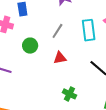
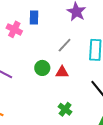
green circle: (30, 46) -> (42, 68), moved

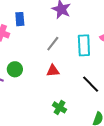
green circle: (42, 68) -> (15, 69), moved

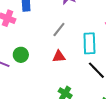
cyan rectangle: (84, 45) -> (89, 43), moved

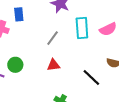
cyan rectangle: (89, 43) -> (82, 28), moved

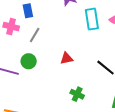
gray line: (53, 38) -> (35, 35), moved

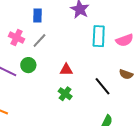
pink cross: (11, 27) -> (17, 38), moved
green cross: (77, 94) -> (65, 94), moved

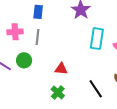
pink cross: (17, 38) -> (15, 32), turned -35
gray line: (39, 41) -> (37, 37), turned -42

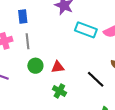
cyan rectangle: (97, 39) -> (86, 30), turned -65
green circle: (24, 60) -> (35, 66), moved

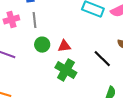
green cross: (59, 91) -> (66, 70), size x1.5

